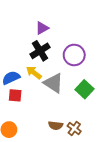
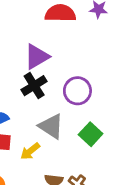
purple triangle: (42, 28) -> (37, 57), size x1.5
yellow arrow: (34, 73) -> (30, 151), moved, turned -77

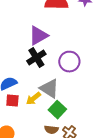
green square: (91, 134) -> (57, 110), moved
yellow arrow: (30, 151) -> (33, 99), moved

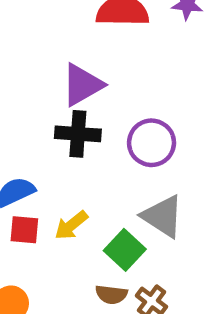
black cross: (36, 58) -> (78, 134), turned 36
gray triangle: (49, 89) -> (163, 216), moved

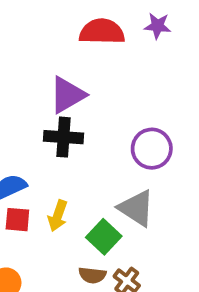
purple circle: (152, 143) -> (152, 149), moved
yellow arrow: (71, 225) -> (58, 216), turned -32

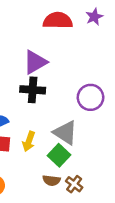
purple star: (157, 26) -> (94, 17), turned -30
gray triangle: (136, 208) -> (65, 133), moved

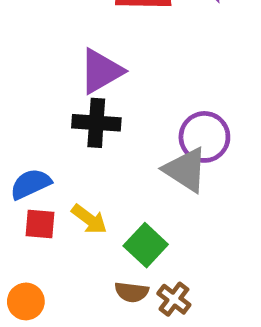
gray triangle: (65, 133) -> (186, 170), moved
yellow arrow: (29, 141) -> (89, 219), turned -72

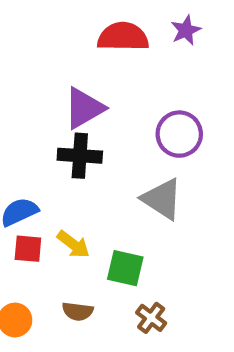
purple circle: (204, 137) -> (179, 134), moved
green square: (146, 245) -> (125, 268), turned -30
brown semicircle: (132, 292) -> (78, 311), moved

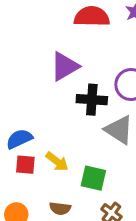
black cross: (80, 156) -> (92, 100), moved

